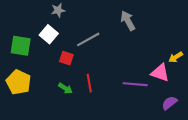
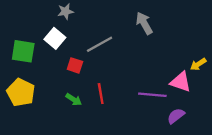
purple semicircle: (169, 103) -> (176, 116), moved

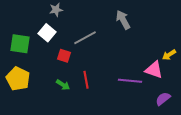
purple semicircle: (176, 116) -> (163, 99), moved

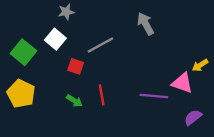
green square: (20, 44) -> (23, 52), turned 30

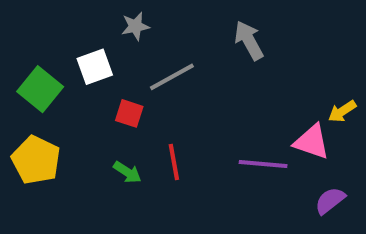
gray star: (66, 12) -> (135, 26), moved
white square: (55, 39) -> (95, 67), turned 30

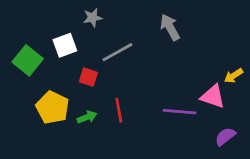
yellow pentagon: (36, 160) -> (52, 107), moved
green arrow: (127, 172) -> (87, 117), turned -54

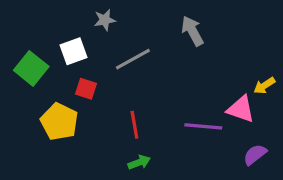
red square: (88, 77) -> (86, 89), moved
green arrow: (87, 117) -> (139, 162), moved

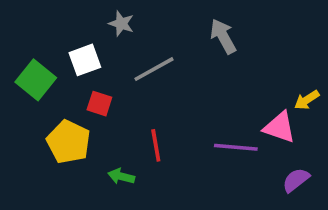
gray star: (105, 20) -> (121, 24), turned 30
green arrow: (139, 162) -> (121, 176), moved, turned -145

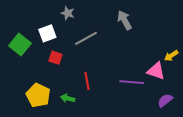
yellow pentagon: (69, 142) -> (38, 95), moved

